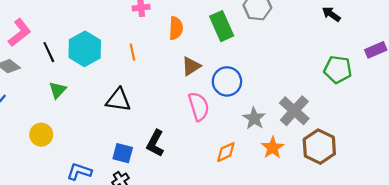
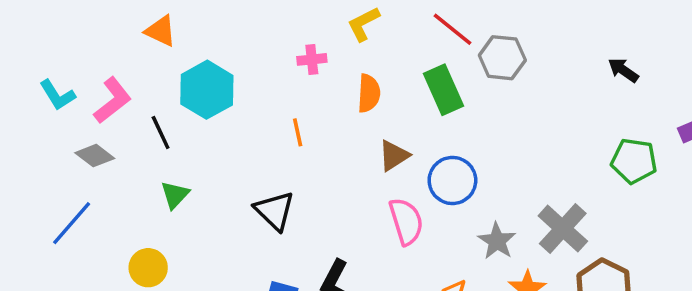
cyan hexagon: (85, 49) -> (207, 90), moved
black triangle: (118, 100) -> (274, 211), turned 36

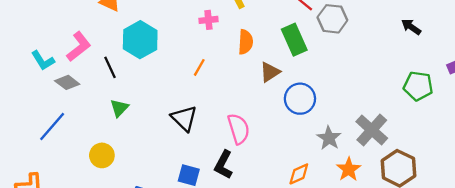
cyan L-shape: (57, 95) -> (43, 60), moved
orange line: (298, 132) -> (199, 67), turned 42
brown triangle: (394, 156) -> (270, 72), moved
pink semicircle: (406, 221) -> (239, 129), moved

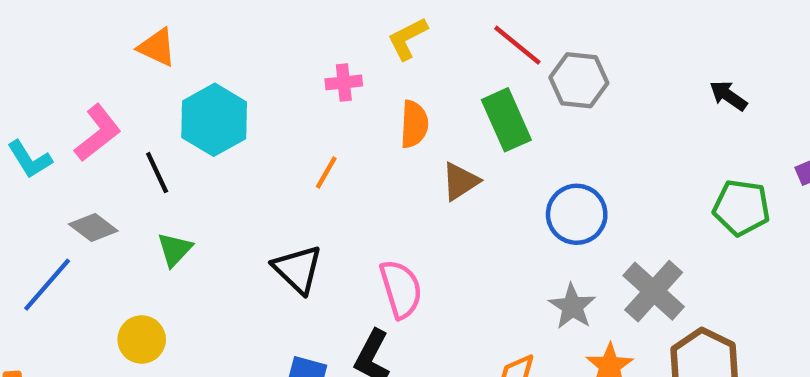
gray diamond: (67, 82) -> (93, 227), moved
blue circle: (300, 99) -> (577, 214), moved

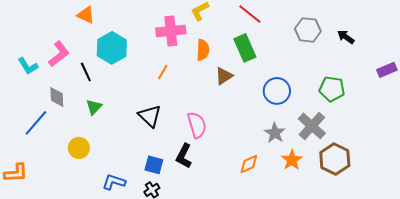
gray hexagon: (579, 80) -> (308, 30), moved
pink cross: (344, 82) -> (171, 31), size x1.8
green pentagon: (741, 208) -> (332, 89), moved
gray diamond: (93, 227) -> (57, 97), turned 50

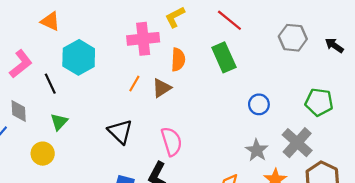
brown triangle: (224, 76) -> (162, 88), moved
blue circle: (277, 91) -> (259, 104), size x0.7
yellow circle: (79, 148) -> (43, 154), moved

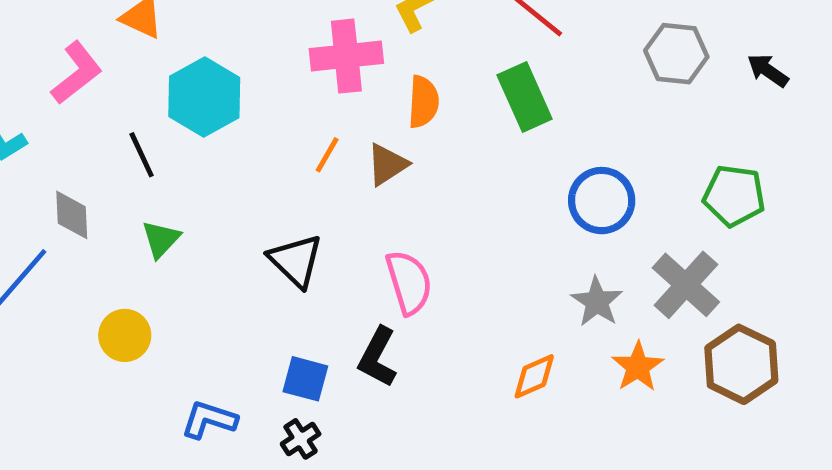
pink L-shape: (21, 64) -> (77, 73), moved
blue circle: (259, 104) -> (602, 201), size x1.4
yellow circle: (43, 154) -> (125, 335), moved

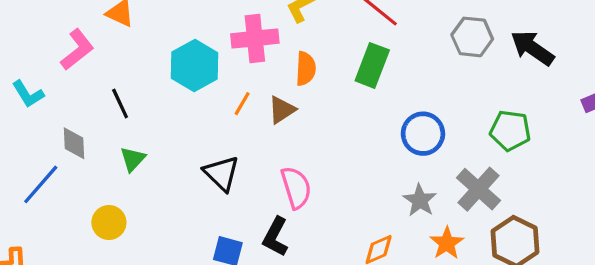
black arrow: (768, 70) -> (532, 48), size x1.6
cyan hexagon: (204, 97) -> (195, 65), moved
green rectangle: (525, 97) -> (372, 65), turned 45

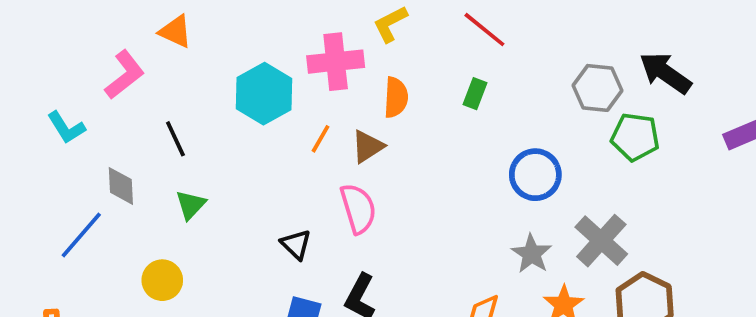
gray hexagon: (472, 37) -> (597, 88), moved
green rectangle: (372, 65) -> (475, 94), size x0.6
green pentagon: (510, 131) -> (635, 137), moved
black triangle: (222, 173) -> (296, 244), moved, size x0.7
pink semicircle: (296, 188) -> (358, 209), moved

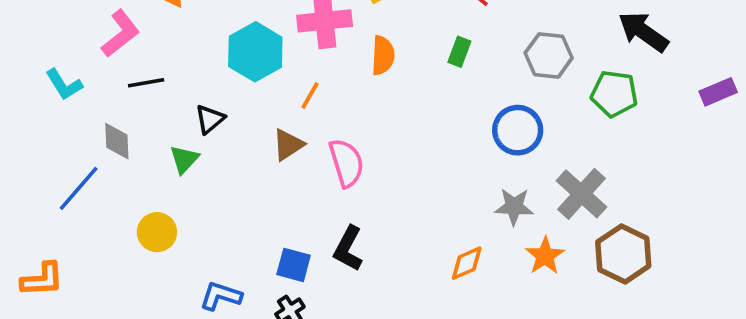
gray hexagon: (597, 88) -> (549, 55), moved
black line: (175, 139) -> (146, 83), moved, turned -75
brown triangle: (368, 146) -> (288, 145), moved
black triangle: (296, 244) -> (210, 119), moved, turned 36
gray star: (532, 254) -> (514, 207), turned -30

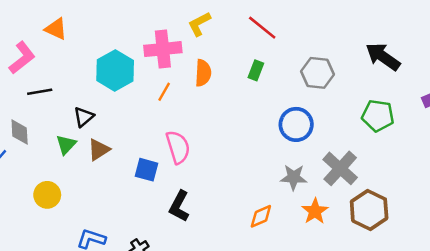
green pentagon: (614, 94) -> (378, 116), moved
orange line: (310, 96) -> (164, 92), moved
brown triangle: (288, 145) -> (99, 150), moved
blue square: (294, 265) -> (147, 170), moved

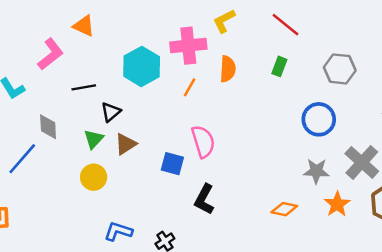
black line: (40, 92) -> (84, 87), moved
yellow circle: (47, 195) -> (94, 177), moved
orange diamond: (261, 216) -> (284, 209), turned 35

